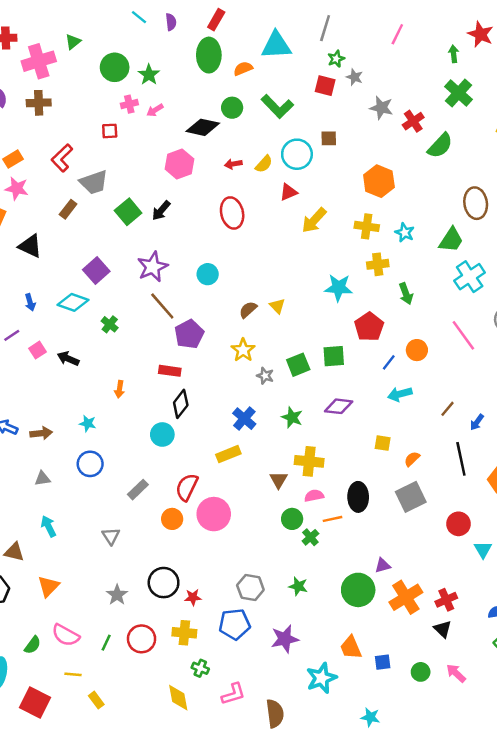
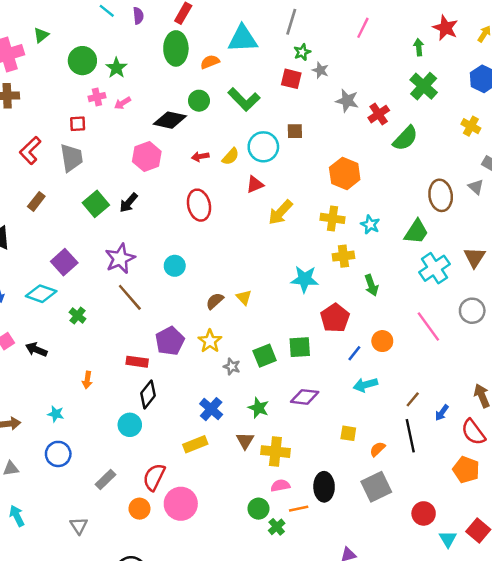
gray trapezoid: (94, 182) -> (71, 158), moved, turned -80
purple pentagon: (189, 334) -> (170, 341), moved
black line: (461, 459) -> (410, 436), moved
brown triangle: (279, 480) -> (245, 441), moved

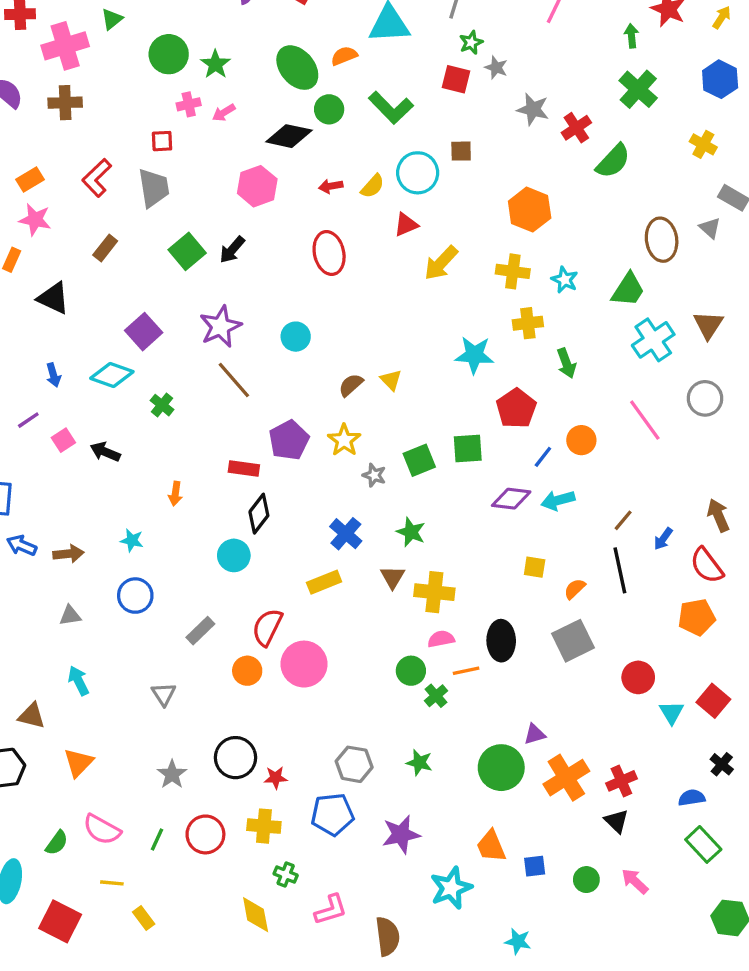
green ellipse: (176, 48) -> (297, 68), moved, turned -40
purple diamond: (305, 397) -> (511, 499), moved
orange pentagon: (466, 470) -> (697, 617), turned -30

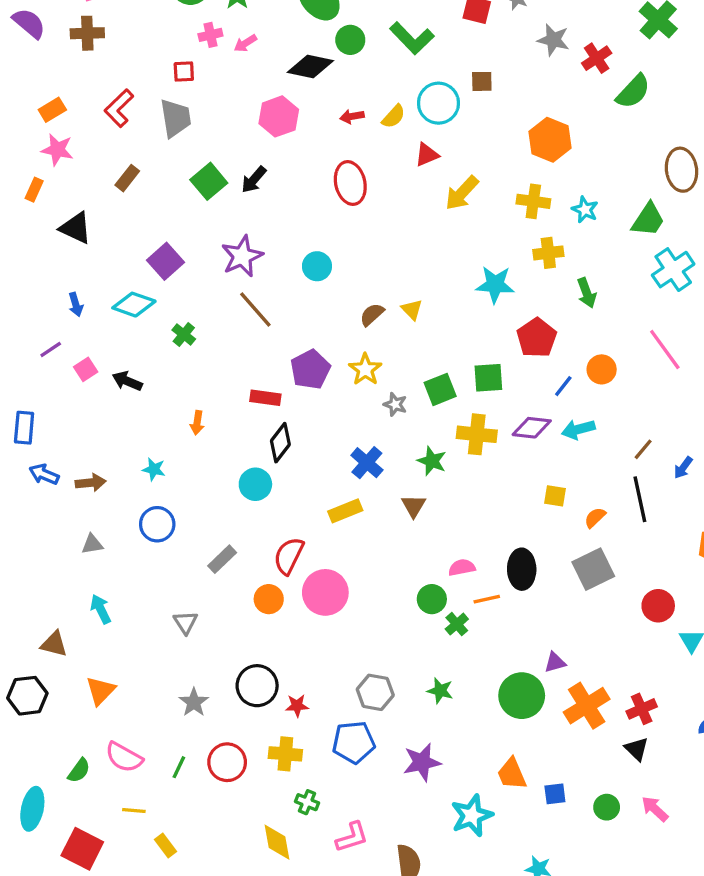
yellow cross: (434, 592) -> (477, 434), moved

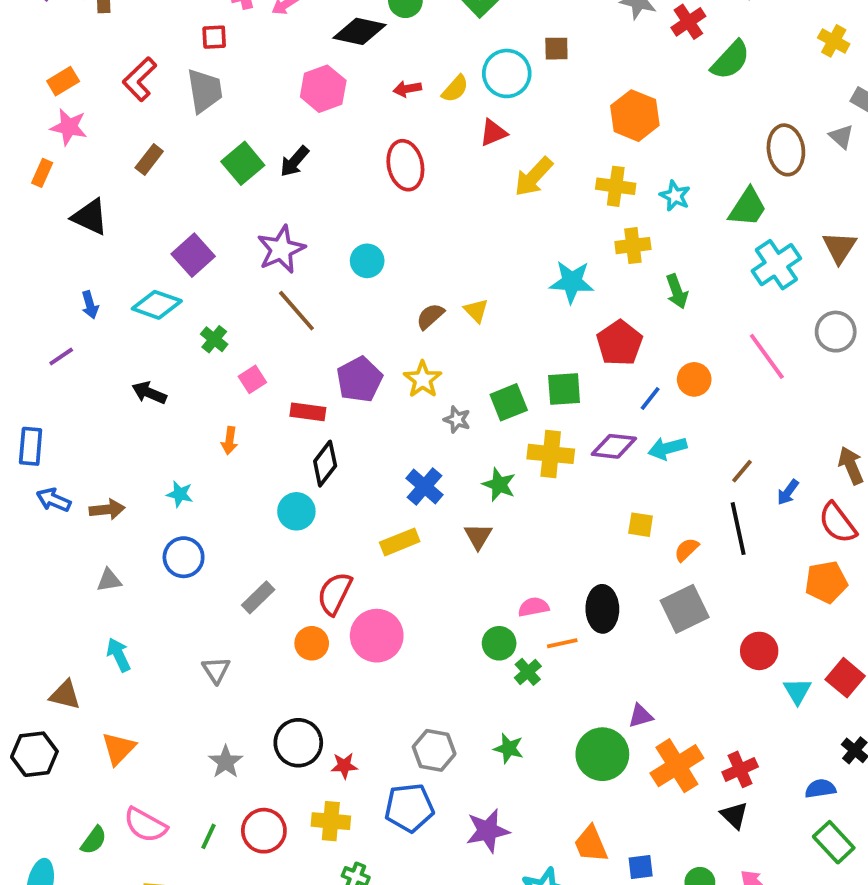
pink square: (86, 369) -> (252, 379), moved

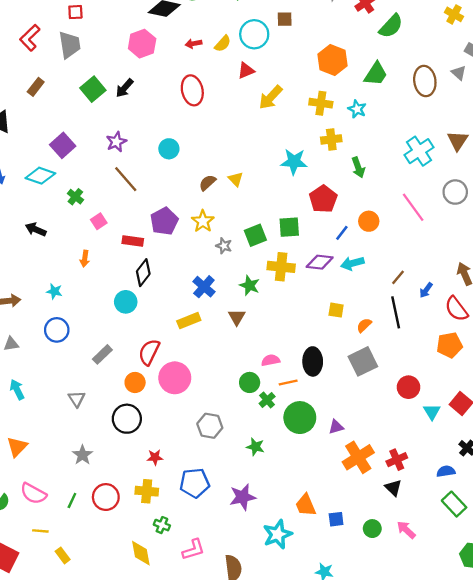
green trapezoid: (748, 207) -> (376, 74), moved
purple star: (281, 249) -> (116, 142), size x0.7
black circle: (298, 743) -> (127, 419), moved
gray hexagon: (434, 750) -> (210, 426), moved
green circle: (602, 754) -> (300, 418), moved

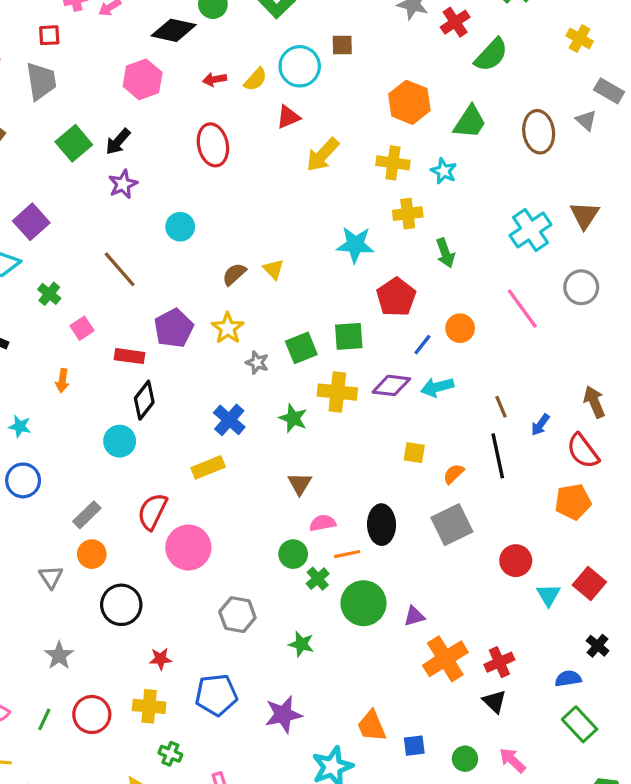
purple star: (116, 142) -> (123, 184), moved
brown line: (398, 277) -> (501, 407), turned -63
brown triangle: (237, 317) -> (300, 484), moved
orange circle: (135, 382) -> (92, 554), moved

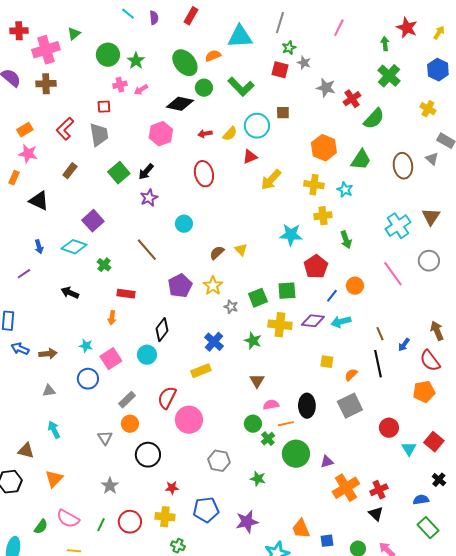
pink square: (82, 328) -> (111, 359), moved, size x1.5
red rectangle: (129, 356) -> (126, 294), moved

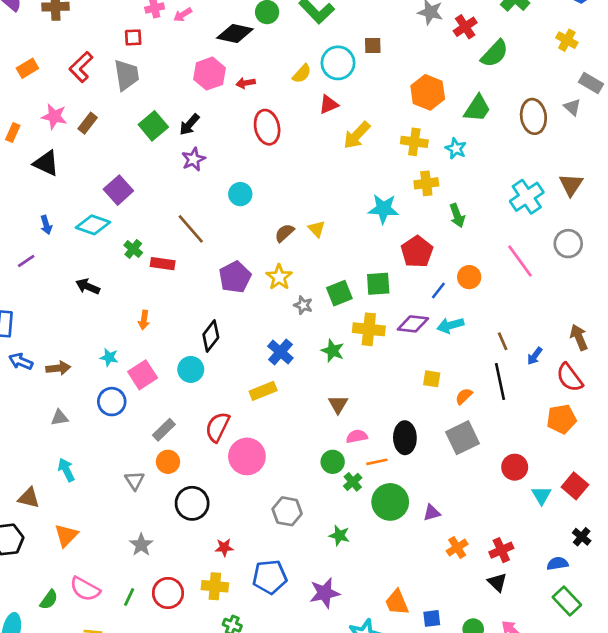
red arrow: (205, 134) -> (246, 83), moved
pink star: (28, 154) -> (54, 116), moved
red rectangle: (126, 294) -> (163, 264), moved
orange cross: (346, 488) -> (457, 547), size x0.6

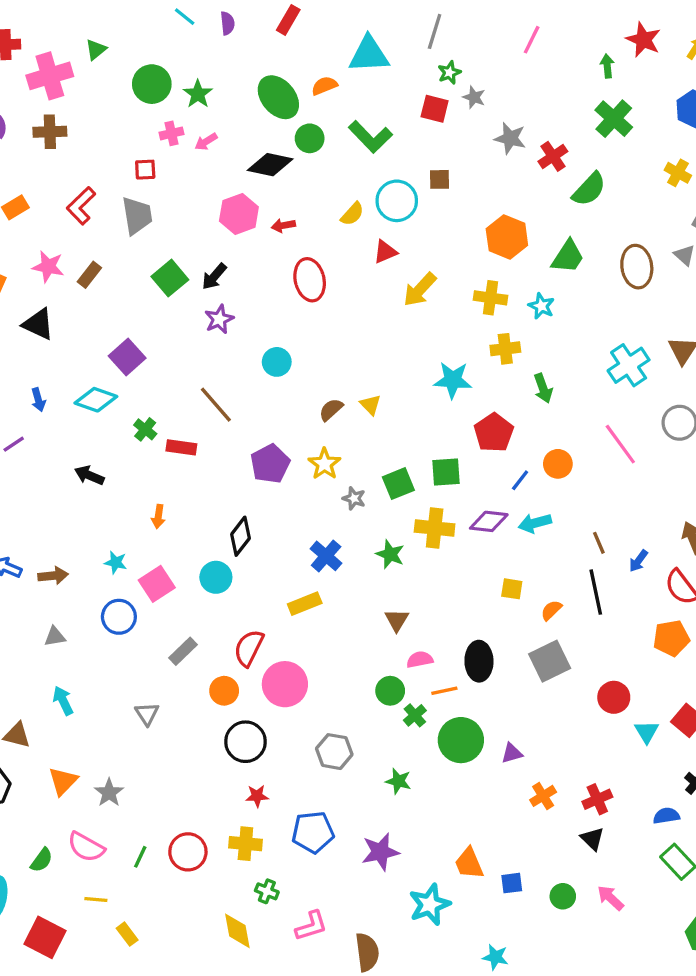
orange circle: (168, 462) -> (224, 691), moved
black circle: (192, 503) -> (245, 742), moved
gray star: (141, 545) -> (109, 793), moved

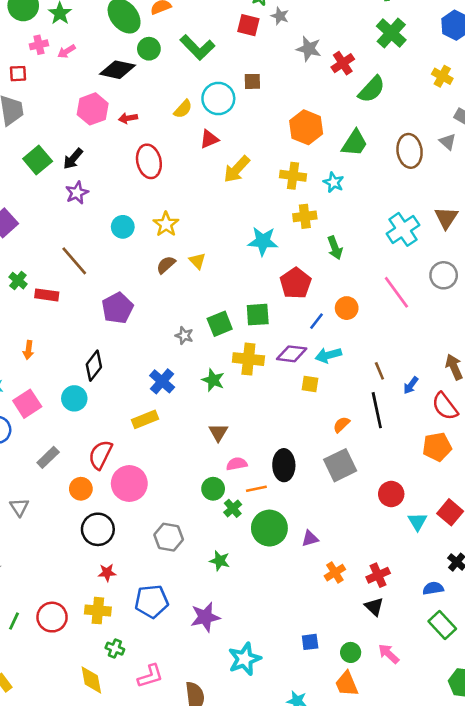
yellow star: (324, 464) -> (166, 224), moved
yellow square: (512, 589) -> (310, 384), moved
orange trapezoid: (469, 863) -> (347, 684), moved

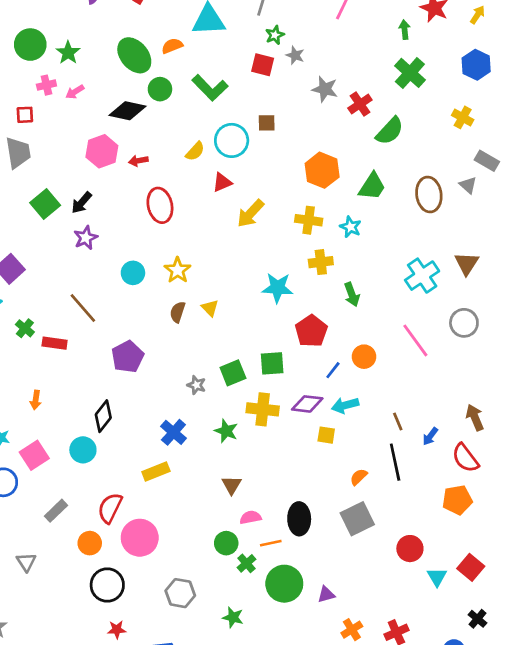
brown semicircle: (166, 265) -> (178, 312), turned -30

